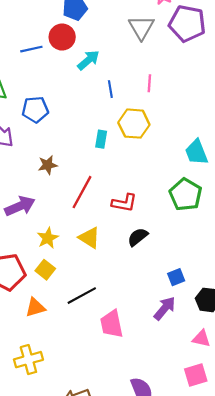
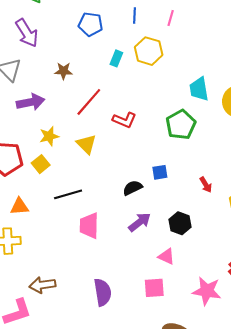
blue pentagon: (35, 110) -> (91, 24), moved
black semicircle: (138, 237) -> (133, 188), moved
blue square: (176, 277) -> (160, 172), moved
orange triangle: (35, 307) -> (19, 206), moved

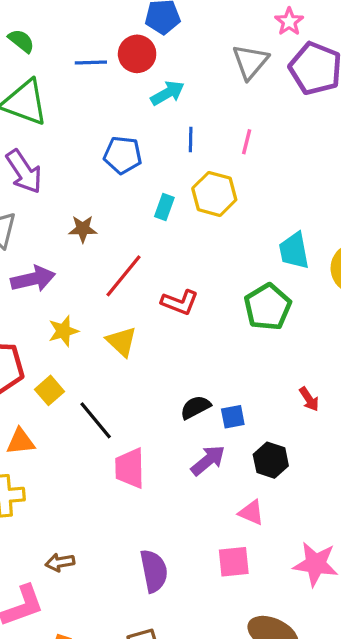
yellow square: (41, 164) -> (49, 390), moved
blue square: (160, 172) -> (233, 417), moved
black line: (68, 194) -> (96, 420), turned 68
brown arrow: (42, 285) -> (60, 562), size x0.7

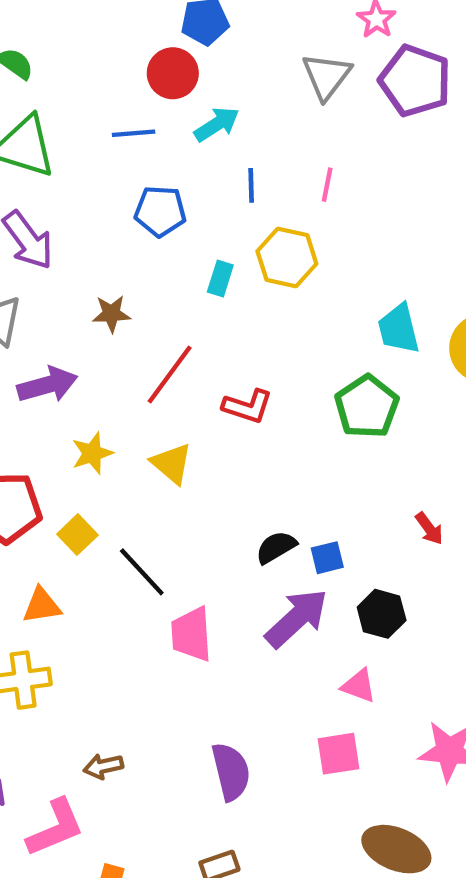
blue line: (91, 63) -> (134, 133), moved
purple arrow: (208, 460) -> (297, 618), size x1.4

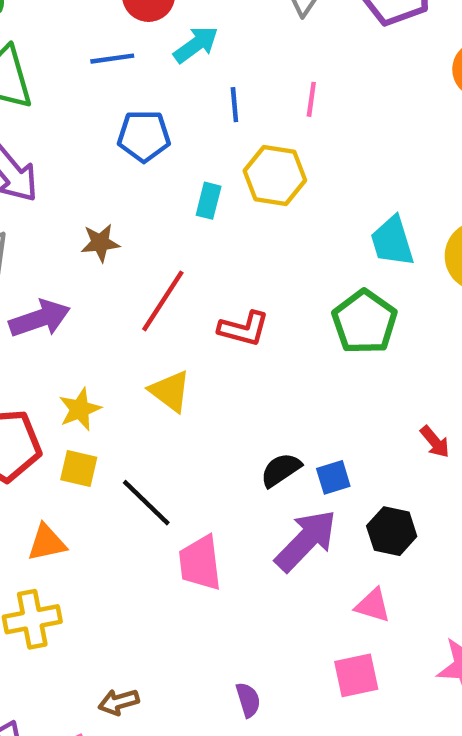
yellow star: (92, 453) -> (80, 409), moved
yellow square: (77, 535) -> (79, 469), turned -30
purple semicircle: (231, 772) -> (248, 700), size x0.6

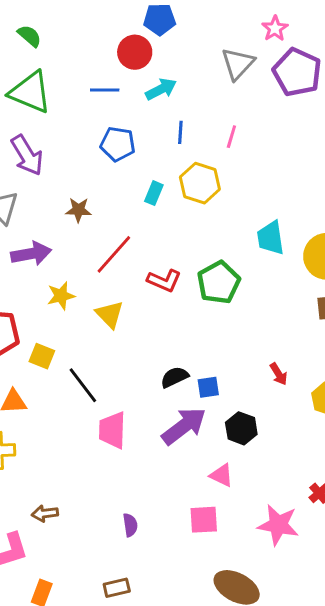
green pentagon: (365, 322) -> (219, 282), moved
yellow star: (80, 409) -> (61, 296), moved

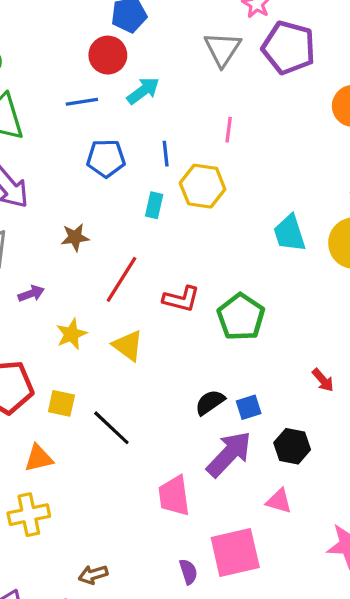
blue line: (180, 132) -> (166, 154), moved
purple arrow: (31, 254) -> (31, 294), size x0.6
green pentagon: (219, 282) -> (241, 317), moved
pink trapezoid: (112, 430) -> (174, 496), moved
pink square: (204, 520) -> (235, 552), moved, size x1.5

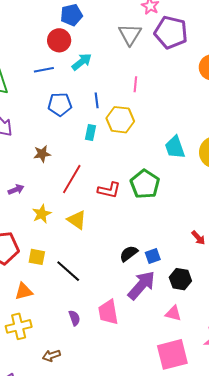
green pentagon: (241, 317) -> (145, 184), moved
pink square: (235, 552) -> (172, 354), moved
purple semicircle: (188, 572) -> (74, 318), moved
brown arrow: (93, 575) -> (51, 356), moved

